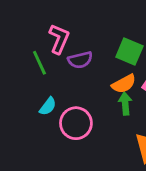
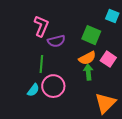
green line: (39, 63) -> (41, 64), moved, turned 30
cyan semicircle: (48, 106) -> (33, 90), moved

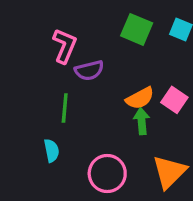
green square: (91, 35) -> (137, 29), moved
pink circle: (53, 86) -> (107, 174), moved
cyan semicircle: (33, 90) -> (52, 151), turned -48

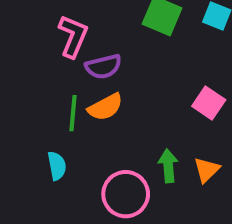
orange semicircle: (140, 98) -> (105, 107), moved
green arrow: (142, 121) -> (168, 166), moved
orange triangle: (169, 172) -> (207, 170), moved, size x0.6

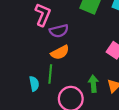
green line: (73, 113) -> (50, 74), moved

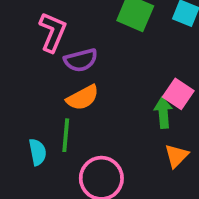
green arrow: (93, 84) -> (163, 113), moved

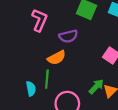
purple semicircle: (81, 60) -> (68, 36), moved
green arrow: (163, 113) -> (96, 87), moved, turned 49

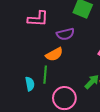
pink L-shape: (39, 20) -> (38, 19), turned 70

